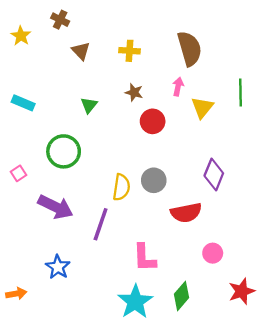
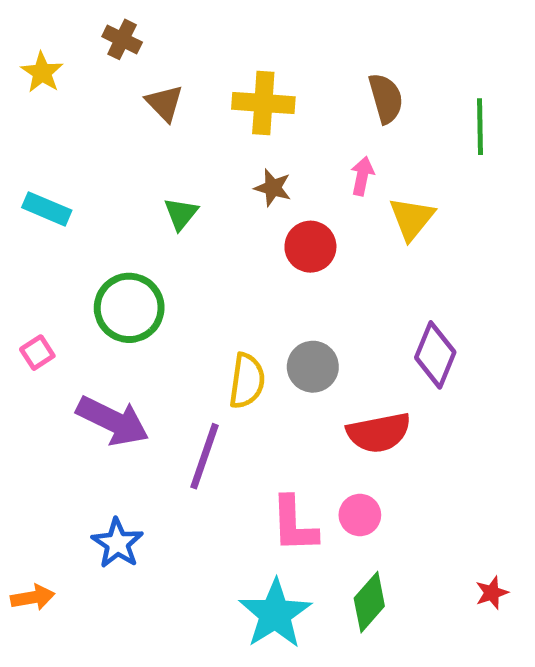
brown semicircle: (190, 49) -> (386, 98), size x0.7
yellow cross: (129, 51) -> (263, 103), size x1.4
green line: (240, 92) -> (480, 127), moved
pink circle: (213, 253) -> (360, 515), moved
red star: (242, 291) -> (492, 593), size x0.6

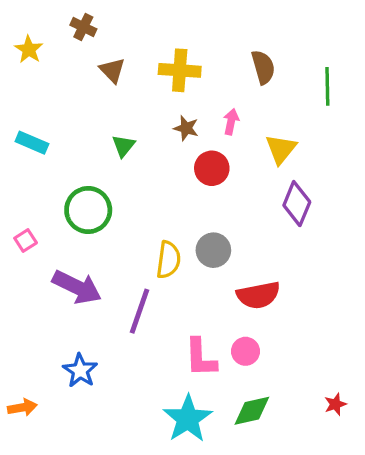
pink arrow: (362, 176) -> (231, 122), moved
purple diamond: (435, 355) -> (297, 204), moved
green diamond: (369, 602) -> (252, 411), turned 36

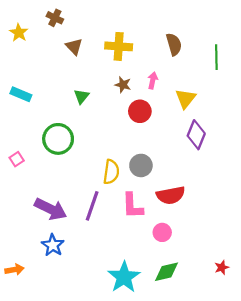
purple arrow: (77, 287) -> (51, 209), moved
pink L-shape: (201, 358) -> (132, 206), moved

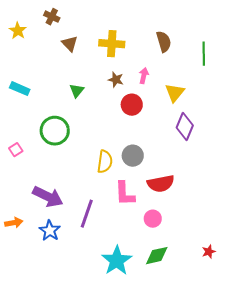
purple line: (92, 206) -> (87, 214), moved
orange arrow: (14, 270) -> (14, 223), moved

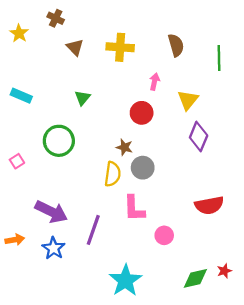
brown star: (116, 80) -> (124, 147), moved
red semicircle: (161, 184) -> (209, 205), moved
green diamond: (157, 256) -> (195, 278), moved

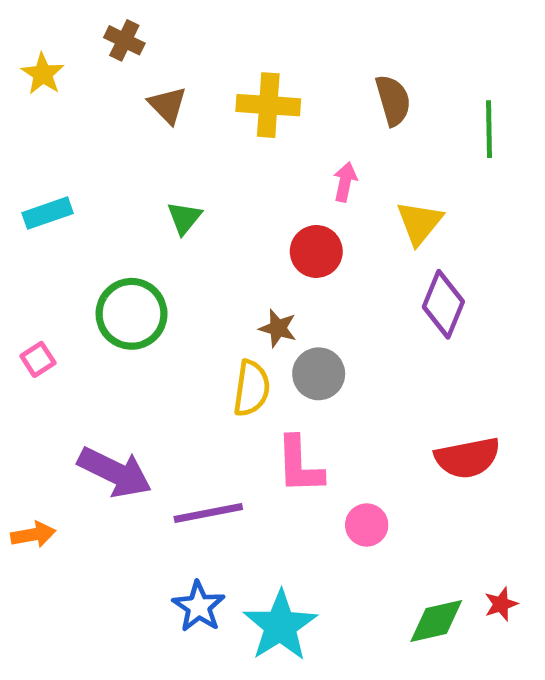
cyan rectangle: (21, 96) -> (48, 213), turned -42
purple line: (93, 230) -> (208, 513), turned 60
blue star: (53, 248) -> (199, 607), moved

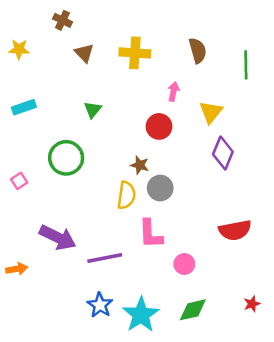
yellow star: (43, 74) -> (19, 49), moved, turned -30
green diamond: (436, 621) -> (193, 310), moved

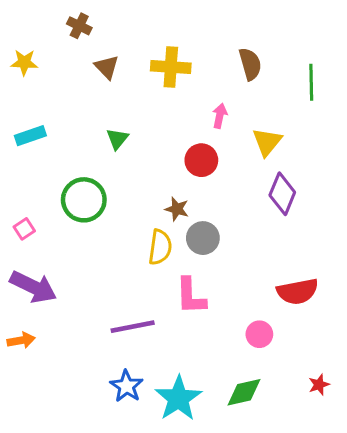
purple arrow: (58, 237) -> (33, 287), moved
pink circle: (184, 264) -> (259, 334), moved

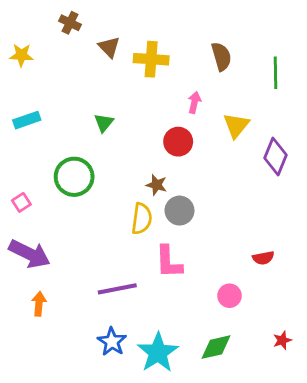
brown triangle: (107, 67) -> (109, 47), moved
purple diamond: (282, 194) -> (275, 156), moved
red semicircle: (298, 291) -> (263, 258), size x0.6
orange arrow: (21, 340) -> (39, 304), moved, turned -75

